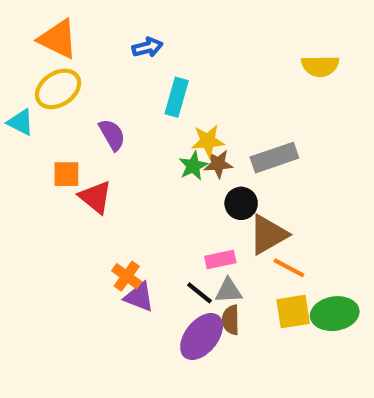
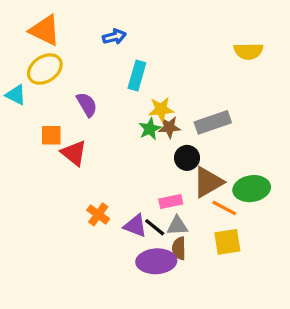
purple triangle: (139, 297) -> (135, 226), moved
green ellipse: (335, 314) -> (252, 189), moved
purple ellipse: (202, 337) -> (156, 261), turned 48

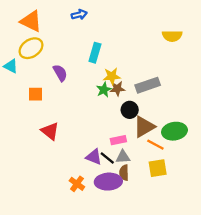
blue arrow: (114, 37) -> (79, 15), moved
red triangle: (74, 153) -> (50, 131), moved
orange cross: (98, 214) -> (77, 184), moved

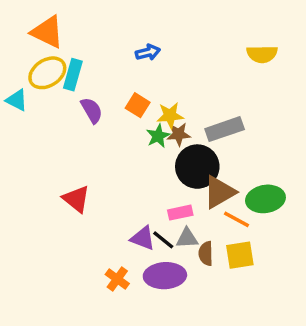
blue arrow: (79, 15) -> (148, 52), moved
cyan rectangle: (95, 53) -> (73, 75), moved
orange square: (35, 94) -> (138, 105), moved, turned 32
black circle: (130, 110) -> (197, 167), size x1.6
brown semicircle: (124, 173) -> (206, 253), moved

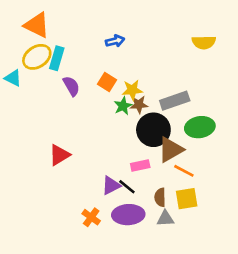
red triangle: (76, 199) -> (59, 155), turned 50
green ellipse: (265, 199) -> (200, 127), moved
purple triangle: (143, 238) -> (111, 185), turned -48
gray triangle: (187, 238) -> (165, 219), moved

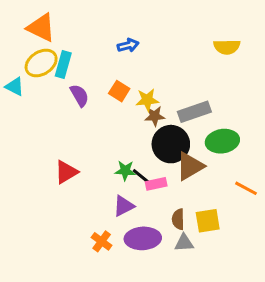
green star: (123, 106) -> (125, 171), moved, turned 30
orange line: (184, 171) -> (246, 188), moved
black line: (127, 187) -> (141, 177), moved

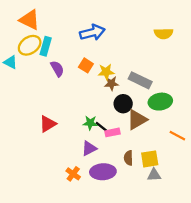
blue arrow: (128, 45) -> (92, 33), size x1.6
gray rectangle: (194, 112) -> (140, 80), turned 45
black circle: (171, 144) -> (123, 104), size x0.7
gray triangle: (184, 243) -> (154, 175), moved

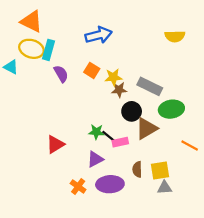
yellow ellipse: (30, 45) -> (31, 49), turned 50
red triangle: (48, 124) -> (55, 144), moved

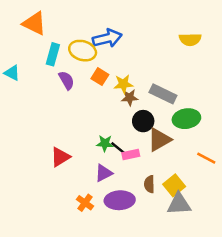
yellow ellipse: (31, 49) -> (83, 51), moved
yellow square: (160, 171) -> (174, 185), turned -30
gray triangle: (165, 188) -> (179, 204), size x1.5

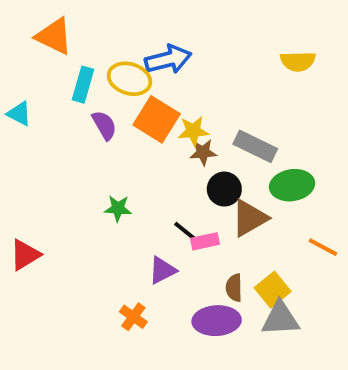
orange square: (100, 77) -> (157, 119), size x1.6
green star: (105, 143) -> (118, 208), moved
red triangle: (60, 157) -> (25, 255), moved
purple ellipse: (120, 200) -> (217, 321), moved

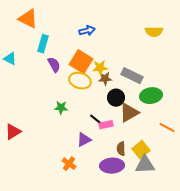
blue arrow: (168, 59) -> (87, 31), size x0.7
yellow ellipse: (129, 79) -> (80, 81), moved

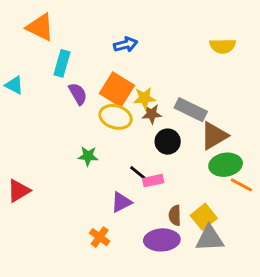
green ellipse: (151, 96) -> (226, 165), moved
brown triangle: (129, 113) -> (214, 136), moved

